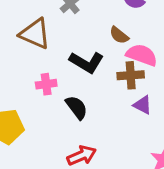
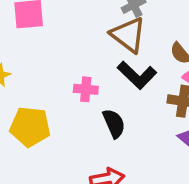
brown triangle: (35, 34) -> (128, 35), moved

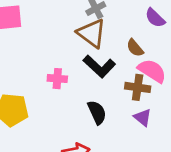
black semicircle: (114, 123) -> (97, 112), moved

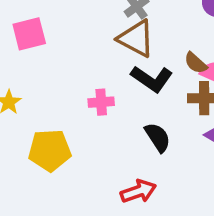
brown semicircle: (135, 48) -> (196, 63), moved

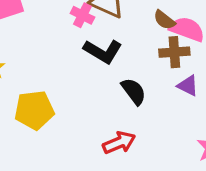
black L-shape: (152, 79) -> (103, 51), moved
pink cross: (101, 102) -> (82, 15), moved, turned 35

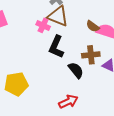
black L-shape: (103, 51) -> (56, 47), turned 85
brown cross: (174, 52) -> (91, 55), moved

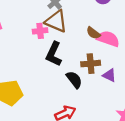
pink cross: (43, 25) -> (40, 31), turned -32

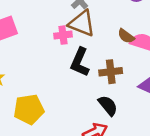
brown cross: (91, 64) -> (111, 72), moved
black semicircle: (74, 80) -> (108, 106), moved

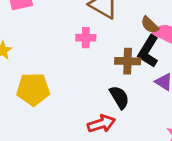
pink cross: (63, 35) -> (86, 38), moved
black L-shape: (80, 62) -> (148, 51), moved

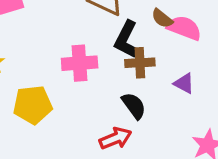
pink cross: (86, 38) -> (80, 63), moved, size x1.5
black L-shape: (148, 51) -> (126, 39), moved

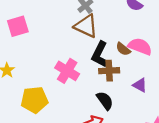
brown semicircle: (162, 18) -> (123, 49), moved
pink cross: (80, 63) -> (67, 71), turned 35

